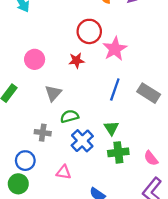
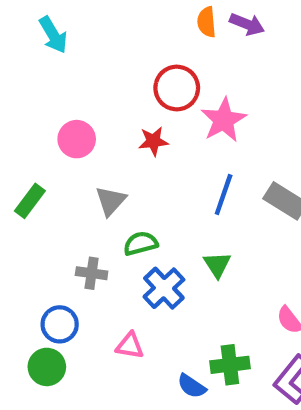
green cross: (118, 152) -> (230, 365), moved

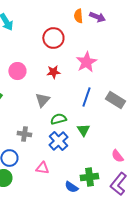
red circle: (177, 88) -> (53, 38), moved
gray triangle: (111, 201) -> (42, 100), moved
green semicircle: (141, 243) -> (58, 119), moved

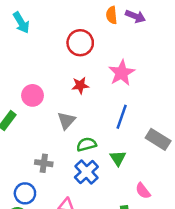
pink circle: (17, 71) -> (33, 95), moved
gray rectangle: (115, 100) -> (158, 139), moved
pink semicircle: (117, 156) -> (143, 191), moved

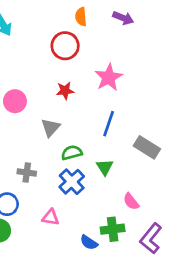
orange semicircle: (112, 15) -> (81, 17), moved

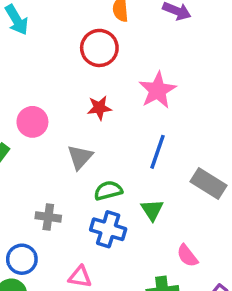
blue cross: (72, 182) -> (108, 229), turned -30

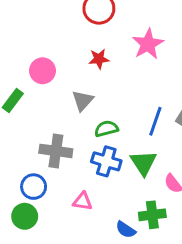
blue line: (157, 152) -> (155, 121), moved
green triangle: (152, 210) -> (143, 163), moved, size x1.4
gray cross: (48, 217) -> (56, 151), size x1.5

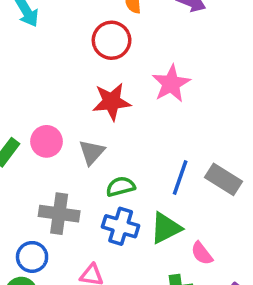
red star: (99, 59) -> (112, 102), size x1.5
pink circle: (42, 71) -> (46, 141), moved
green triangle: (143, 163) -> (166, 228), turned 36

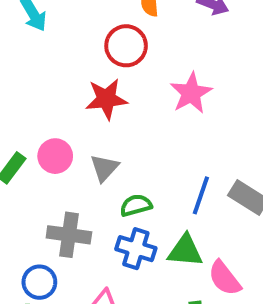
red star: (112, 102) -> (106, 99), moved
green triangle: (166, 228) -> (185, 251), turned 32
pink semicircle: (202, 253) -> (225, 278), size x1.4

